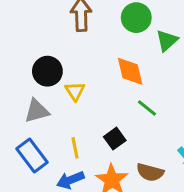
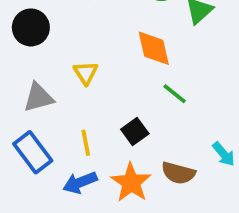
black circle: (47, 71) -> (31, 27), moved

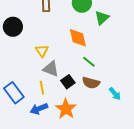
gray triangle: (38, 97) -> (51, 69), moved, turned 36
brown semicircle: (178, 173) -> (91, 83), moved

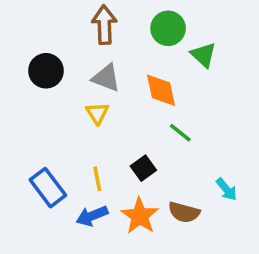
green triangle: (102, 18) -> (203, 55), turned -35
gray triangle: (51, 69) -> (106, 78), moved
brown semicircle: (91, 83) -> (184, 212), moved

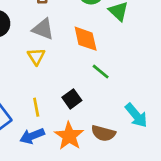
cyan arrow: (226, 189) -> (136, 115), size x1.4

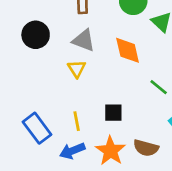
green line: (101, 72) -> (159, 87), moved
black square: (72, 99) -> (113, 113), turned 36

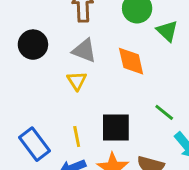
green line: (159, 87) -> (164, 112), moved
black square: (113, 113) -> (116, 127), size x1.5

